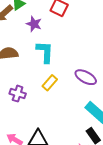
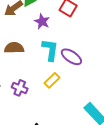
purple ellipse: (86, 77) -> (71, 57), moved

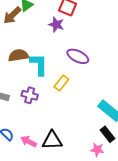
purple star: (42, 21) -> (56, 25), moved
cyan L-shape: (50, 50) -> (39, 65), moved

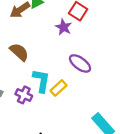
brown semicircle: (18, 55) -> (19, 52), turned 42
cyan L-shape: (39, 65) -> (41, 81), moved

